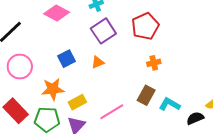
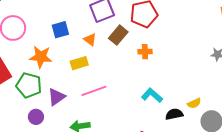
orange triangle: (98, 62) -> (90, 40), turned 48
brown rectangle: (146, 95) -> (118, 35), moved
yellow rectangle: (77, 102) -> (79, 63), moved

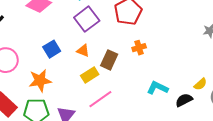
brown rectangle: (118, 35) -> (109, 60), moved
yellow rectangle: (79, 63) -> (90, 75), moved

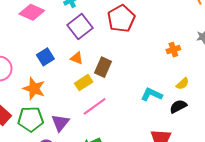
orange cross: (139, 48) -> (173, 50), moved
orange star: (40, 80) -> (34, 89), turned 30
yellow semicircle: (200, 84) -> (183, 84), moved

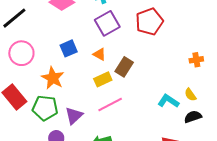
yellow semicircle: (183, 84) -> (190, 95), moved, turned 88

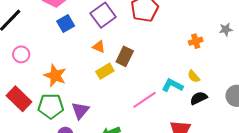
blue square: (69, 48) -> (66, 23), moved
pink circle: (21, 53) -> (21, 54), size x0.7
pink line: (110, 105) -> (145, 100), moved

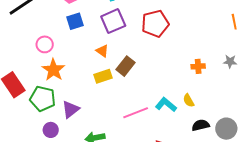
pink circle: (21, 54) -> (45, 44), moved
black semicircle: (199, 98) -> (201, 125), moved

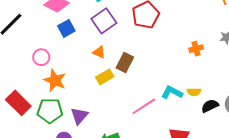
yellow semicircle: (189, 100) -> (194, 92), moved, turned -48

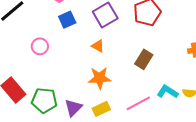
brown rectangle: (125, 63) -> (144, 59), moved
yellow rectangle: (105, 77) -> (101, 109), moved
orange star: (55, 80) -> (100, 78), moved, turned -30

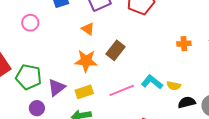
brown rectangle: (144, 59) -> (116, 50), moved

